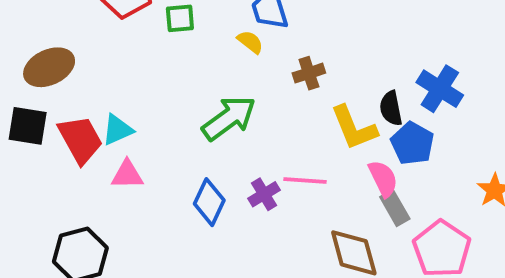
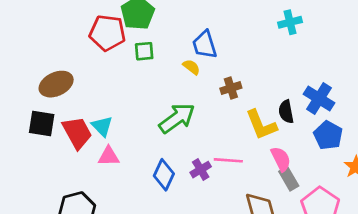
cyan triangle: (117, 130) -> (102, 126), turned -50
blue pentagon: (412, 143) -> (328, 135), moved

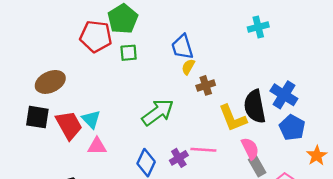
yellow semicircle: (191, 67) -> (188, 67), moved, turned -98
black semicircle: (286, 112) -> (255, 106), size x1.6

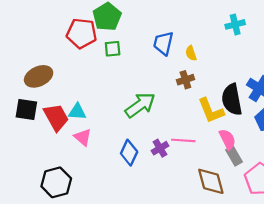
blue trapezoid: (182, 47) -> (163, 43), turned 30
yellow semicircle: (188, 67) -> (191, 53), moved, turned -48
cyan triangle: (91, 119) -> (77, 112), turned -42
pink triangle: (97, 146) -> (83, 137), turned 42

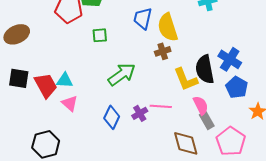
green square: (113, 49) -> (100, 35), moved
yellow semicircle: (191, 53) -> (168, 27), size x2.0
brown ellipse: (39, 76) -> (17, 34), moved

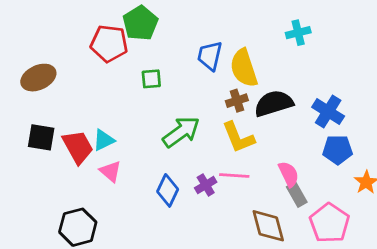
black semicircle: (205, 69) -> (274, 103), moved, turned 84
yellow L-shape: (186, 79) -> (238, 137), moved
cyan triangle: (65, 80) -> (104, 140), turned -30
blue pentagon: (237, 87) -> (338, 150), turned -30

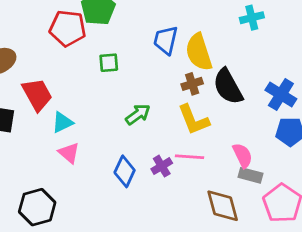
black semicircle: (274, 103) -> (228, 87), turned -102
green arrow: (181, 132) -> (138, 114), size x0.7
red trapezoid: (78, 147) -> (37, 95), moved
gray rectangle: (297, 195) -> (250, 175), turned -45

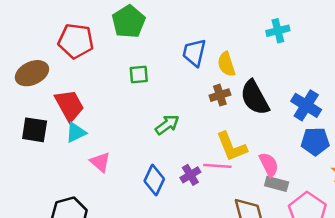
red pentagon: (68, 28) -> (76, 41), moved
yellow semicircle: (199, 52) -> (226, 64), size x0.7
yellow L-shape: (193, 120) -> (232, 147), moved
cyan triangle: (62, 122) -> (76, 132), moved

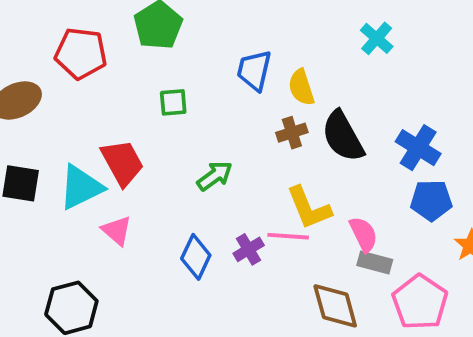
cyan cross: (278, 31) -> (377, 38), turned -35
red trapezoid: (69, 105) -> (122, 163), moved
cyan triangle: (76, 132) -> (81, 187), size x1.5

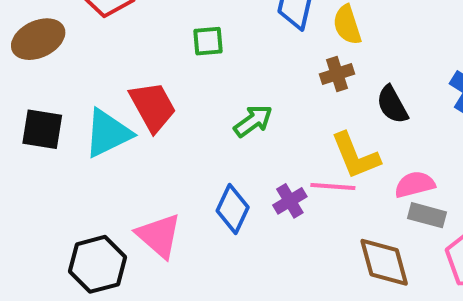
black semicircle: (343, 136) -> (392, 105), moved, size x0.7
pink triangle: (117, 231) -> (159, 236), moved, size x1.4
pink semicircle: (363, 234) -> (415, 184), turned -78

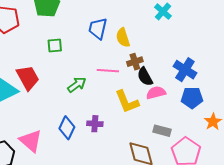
brown cross: (337, 74) -> (135, 62), moved
pink semicircle: (415, 184) -> (156, 93), moved
pink line: (333, 187) -> (108, 71), moved
purple cross: (290, 201) -> (95, 124), turned 35

